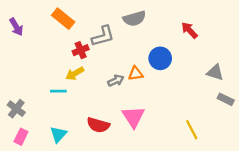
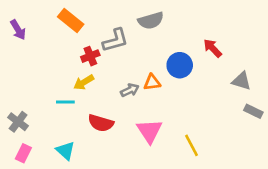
red arrow: (189, 30) -> (213, 48), moved
red semicircle: (98, 125) -> (101, 123), moved
yellow line: (192, 130) -> (192, 145), moved
cyan triangle: (58, 134) -> (65, 151), turned -30

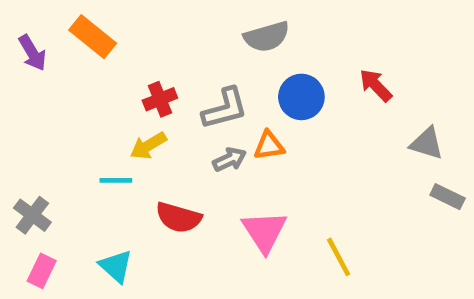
orange rectangle: (71, 21) -> (93, 37), moved
gray L-shape: (115, 40) -> (225, 109), moved
blue circle: (180, 65) -> (301, 97), moved

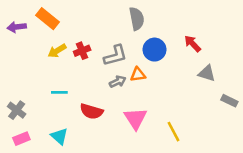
gray semicircle: (267, 37) -> (137, 19), turned -85
purple arrow: (32, 53) -> (17, 27), turned 114
gray triangle: (427, 143) -> (207, 73), moved
yellow arrow: (148, 146) -> (57, 51), moved
pink rectangle: (42, 271) -> (21, 139), turned 42

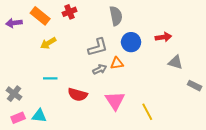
red arrow: (193, 44) -> (163, 37), turned 126
red cross: (82, 51) -> (69, 12), moved
cyan triangle: (59, 136) -> (39, 116), moved, turned -35

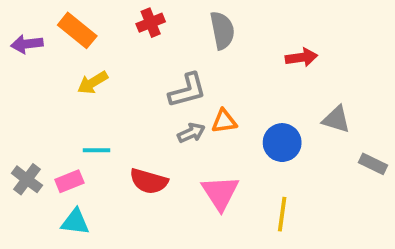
red cross: (69, 12) -> (151, 23), moved
red arrow: (163, 37) -> (301, 57), moved
blue circle: (131, 42) -> (282, 143), moved
yellow line: (147, 112) -> (282, 214), turned 36
pink rectangle: (18, 118) -> (69, 181), moved

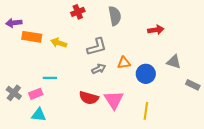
orange rectangle: (77, 30) -> (32, 37), moved, turned -30
yellow arrow: (93, 83) -> (59, 43), moved, turned 49
orange triangle: (224, 121) -> (124, 63), moved
red semicircle: (149, 181) -> (89, 98), moved

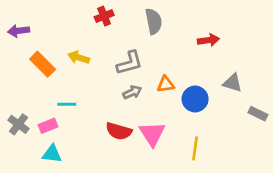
orange rectangle: (32, 37) -> (43, 64), moved, turned 36

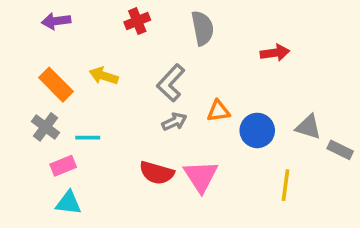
purple arrow: (18, 31) -> (56, 21), moved
gray L-shape: (130, 63) -> (171, 83), turned 148
gray triangle: (232, 83) -> (308, 127), moved
gray cross: (18, 124) -> (45, 127), moved
yellow line: (195, 148) -> (285, 185), moved

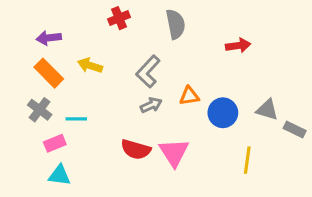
purple arrow: (56, 21) -> (49, 38), moved

